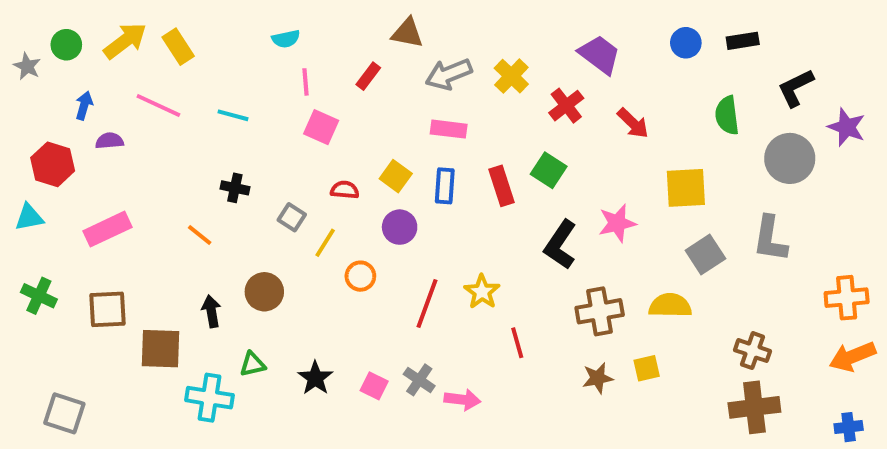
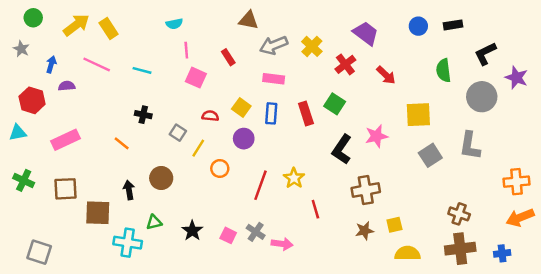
green circle: (66, 45) -> (33, 18), moved
gray star: (27, 66) -> (21, 49), moved
red rectangle: (368, 76) -> (228, 57), moved, turned -70
yellow semicircle: (670, 305) -> (408, 253), moved
blue cross: (849, 427) -> (502, 253), moved

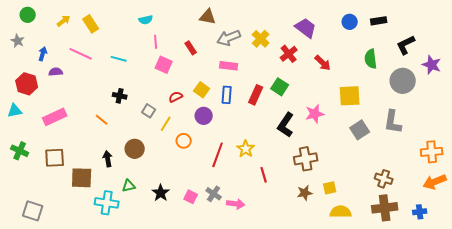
yellow arrow: (76, 25) -> (64, 21), size x0.6
red rectangle: (306, 113) -> (256, 95), turned 42
red semicircle: (210, 116) -> (176, 97), turned -32

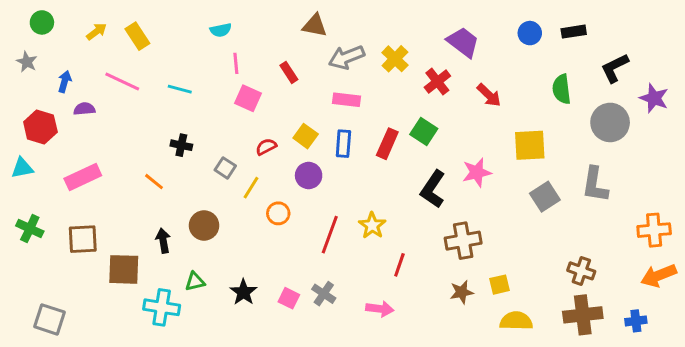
red line: (264, 175) -> (399, 265), turned 35
pink arrow: (236, 204) -> (380, 309), moved

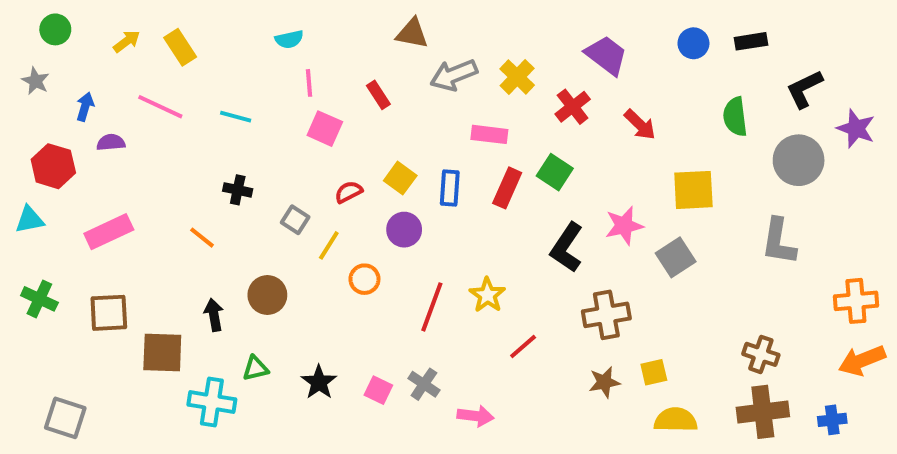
pink rectangle: (346, 100) -> (489, 134), moved
gray square: (545, 197) -> (676, 257), moved
red line: (399, 265) -> (523, 347), turned 30
pink arrow: (380, 309) -> (475, 416), moved

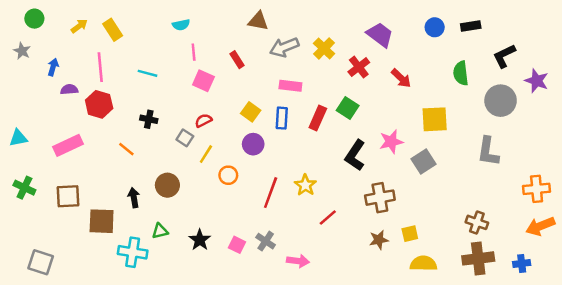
pink line: (160, 107) -> (100, 67), turned 60
pink rectangle: (489, 134) -> (290, 86), moved
red hexagon: (53, 166) -> (99, 104), moved
red semicircle: (349, 192) -> (203, 121), moved

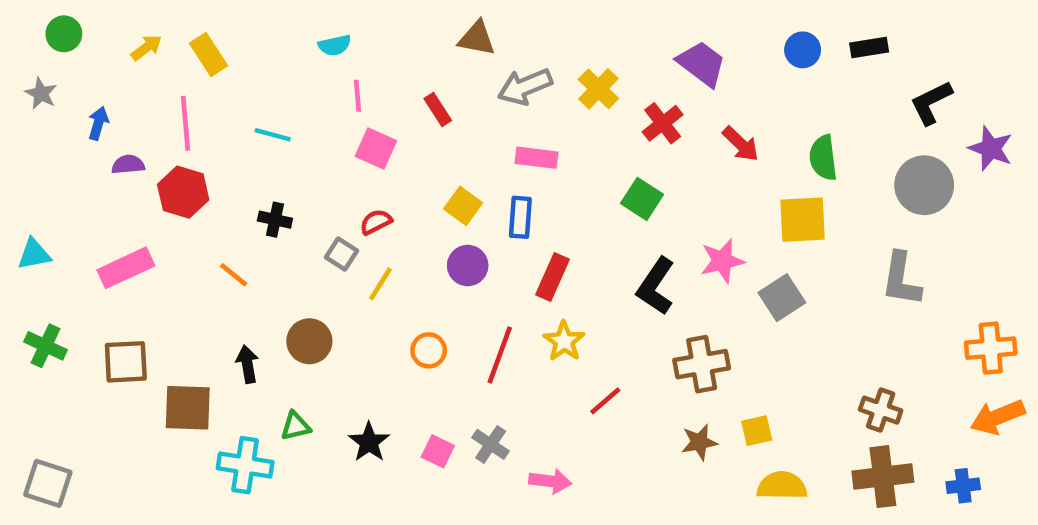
green semicircle: (461, 73) -> (823, 158), moved
red rectangle: (318, 118) -> (553, 277), moved
orange circle: (228, 175) -> (429, 350), moved
gray square: (41, 262) -> (48, 483), moved

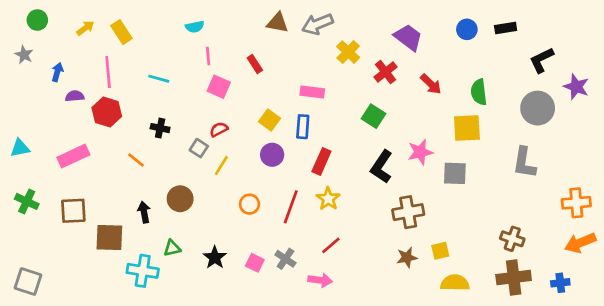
gray arrow: (525, 87) -> (317, 24), moved
gray square: (782, 298) -> (455, 173), turned 35
red line: (605, 401) -> (331, 245), moved

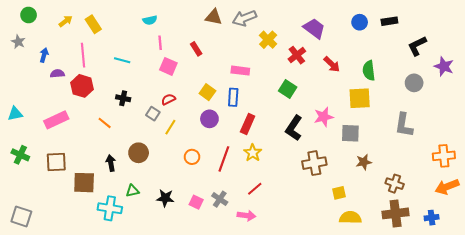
gray circle: (538, 108) -> (414, 83), size x0.7
black star: (215, 257) -> (165, 198), turned -30
brown star: (407, 257) -> (364, 162), moved

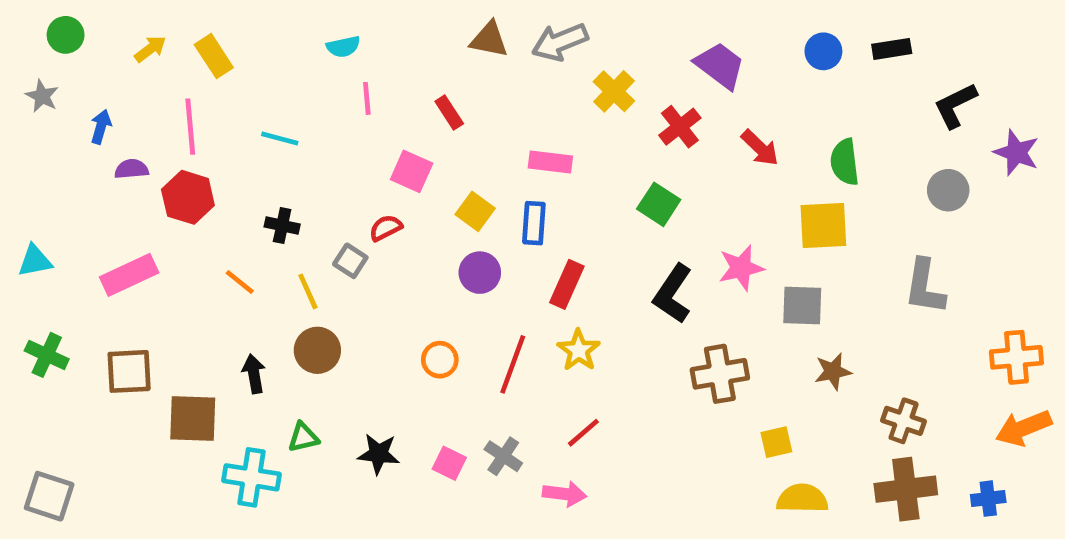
pink square: (168, 66) -> (412, 171), moved
yellow line: (170, 127) -> (308, 291), moved, turned -56

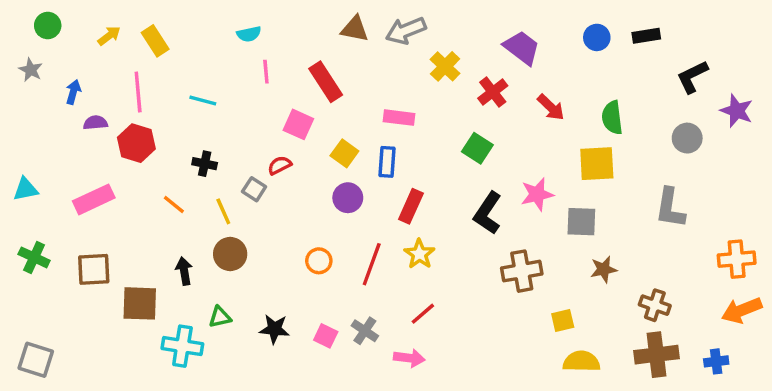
red rectangle: (449, 113) -> (326, 82), size x1.6

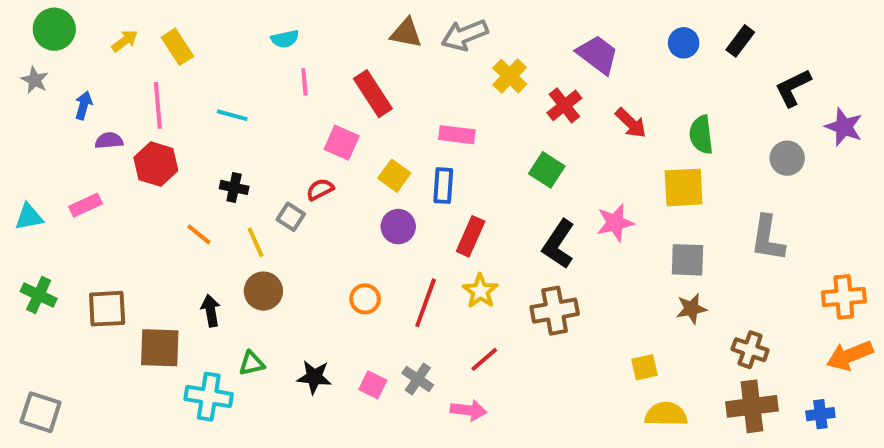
green circle: (48, 25) -> (54, 29), size x1.4
black rectangle: (646, 36) -> (740, 41), turned -44
pink rectangle: (94, 199) -> (86, 205), moved, size x0.7
gray square: (581, 222) -> (687, 260), moved
brown cross: (522, 271) -> (555, 311), moved

